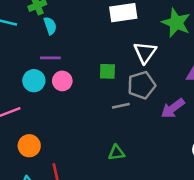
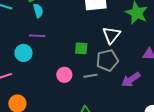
pink circle: (62, 81) -> (64, 75), moved

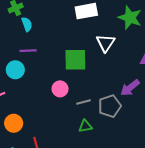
green square: (81, 48) -> (75, 60), size x1.6
gray pentagon: (107, 60) -> (110, 106), moved
gray line: (90, 76) -> (83, 102), moved

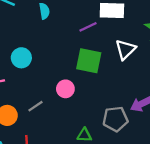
purple line: (28, 51) -> (88, 27), moved, turned -35
gray line: (83, 102) -> (36, 106), moved, turned -32

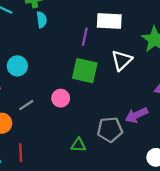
purple line: (88, 27) -> (85, 37), turned -54
gray line: (36, 106) -> (26, 105), moved

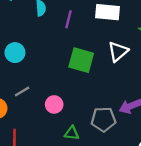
purple line: (85, 37) -> (68, 19), moved
pink circle: (61, 98) -> (54, 104), moved

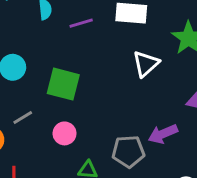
purple line: (68, 19) -> (81, 23), turned 60
green square: (81, 60) -> (63, 84), moved

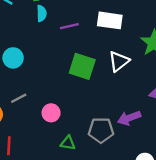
green square: (63, 84) -> (82, 66), moved

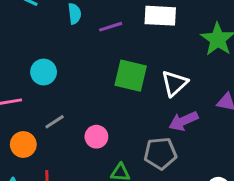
white triangle: (119, 61) -> (174, 83), moved
purple arrow: (129, 118) -> (183, 121), moved

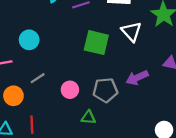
white triangle: (174, 83) -> (131, 32), moved, turned -30
gray pentagon: (160, 153) -> (105, 90), moved

